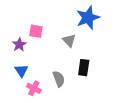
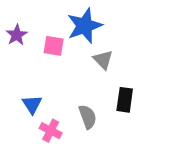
blue star: (88, 18) -> (85, 26), moved
purple star: (19, 45) -> (17, 35), moved

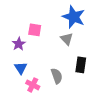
blue star: (85, 26) -> (74, 17), moved, turned -30
purple star: (17, 35) -> (19, 44), moved

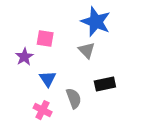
black rectangle: (81, 65) -> (105, 84), turned 70
blue triangle: (21, 68) -> (48, 79), moved

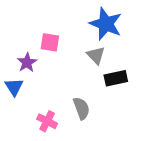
blue triangle: (48, 79) -> (14, 87), moved
black rectangle: (105, 84) -> (116, 78), moved

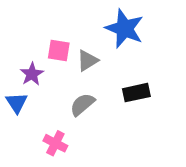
gray triangle: (96, 55) -> (87, 61), moved, turned 42
gray semicircle: (81, 108) -> (82, 104), moved, turned -110

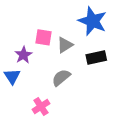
black rectangle: (136, 93) -> (96, 57), moved
pink cross: (55, 143) -> (41, 106), turned 30

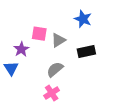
blue star: (93, 21) -> (83, 19), size x0.7
pink cross: (41, 106) -> (52, 93), moved

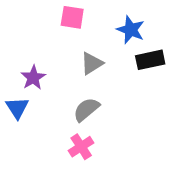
pink square: (39, 34) -> (72, 17), moved
black rectangle: (86, 51) -> (150, 60), moved

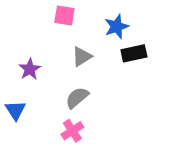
blue star: (131, 30) -> (117, 27), turned 30
blue triangle: (17, 108) -> (15, 110), moved

